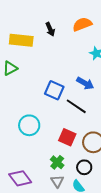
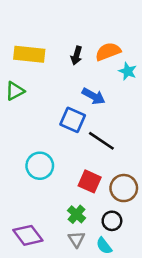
orange semicircle: (82, 24) -> (108, 52), moved
black arrow: (50, 29) -> (76, 55), moved, turned 40
blue arrow: (85, 83) -> (94, 96), moved

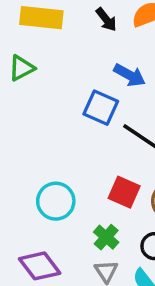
black arrow: (76, 55) -> (106, 19), turned -54
cyan circle: (40, 166) -> (56, 201), moved

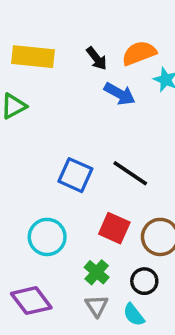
blue arrow: (130, 75) -> (120, 94), moved
blue square: (101, 108) -> (75, 175), moved

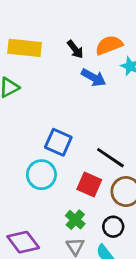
black line: (130, 173) -> (110, 158), moved
cyan circle: (47, 237) -> (41, 175), moved

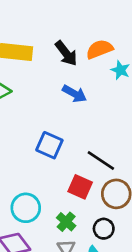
black arrow: (75, 49) -> (66, 53), size x1.4
blue arrow: (94, 78) -> (74, 94), moved
cyan circle: (41, 175) -> (26, 208), moved

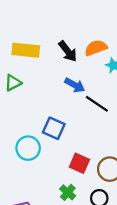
black line: (101, 161) -> (97, 104), moved
cyan circle: (26, 208) -> (28, 148), moved

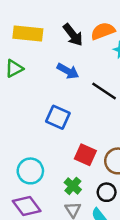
blue arrow: (75, 85) -> (68, 71), moved
cyan circle: (28, 148) -> (30, 171), moved

